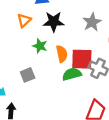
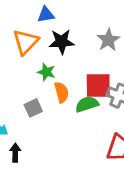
orange triangle: (24, 20) -> (26, 42), size x1.5
orange semicircle: (62, 54) -> (62, 92), moved

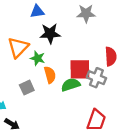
gray star: (108, 40) -> (86, 13), moved, turned 30
orange triangle: (26, 42) -> (18, 47), moved
black arrow: (15, 153) -> (12, 124), turned 120

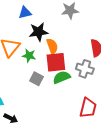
red square: (80, 69) -> (56, 62), moved
orange semicircle: (50, 75) -> (52, 46), moved
gray square: (27, 88) -> (37, 79), moved, turned -32

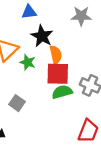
black star: (39, 32) -> (42, 36), turned 30
gray square: (37, 79) -> (17, 103), moved

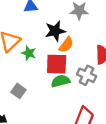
black star: (42, 36) -> (55, 31), moved, turned 30
orange semicircle: (56, 55) -> (66, 45), moved, turned 49

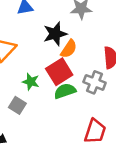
green star: (29, 53) -> (31, 82), moved
red square: (57, 64) -> (59, 72), turned -30

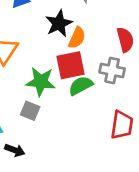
red square: (59, 72) -> (71, 65), turned 30
green star: (31, 82) -> (41, 82), size x1.5

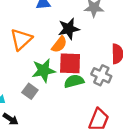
orange semicircle: (77, 38) -> (59, 44), moved
green star: (41, 82) -> (44, 71), turned -30

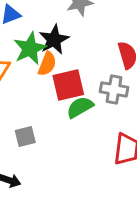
green star: (44, 71) -> (30, 48), moved
gray square: (30, 91) -> (25, 136), turned -35

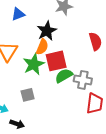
green star: (30, 48) -> (34, 64), moved
gray cross: (114, 89) -> (83, 80), moved

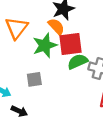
orange semicircle: (42, 47) -> (56, 27), turned -70

